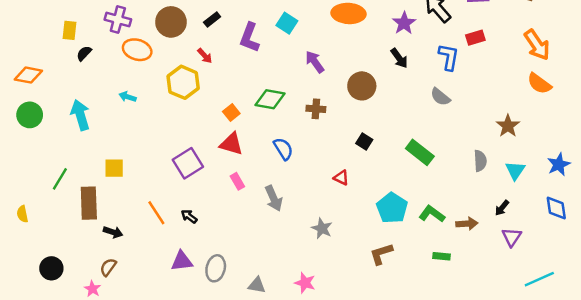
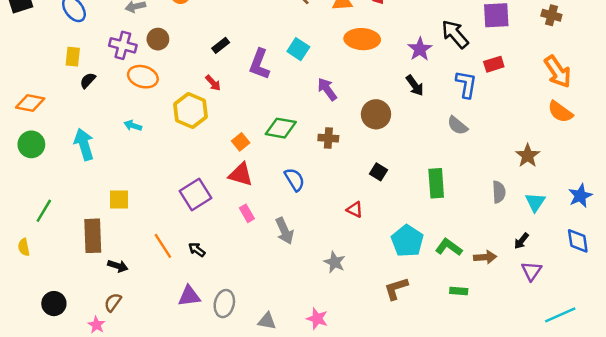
brown circle: (171, 22) -> (158, 39), moved, size x0.7
green rectangle: (420, 152) -> (436, 183), turned 48
green line: (60, 179) -> (44, 211), moved

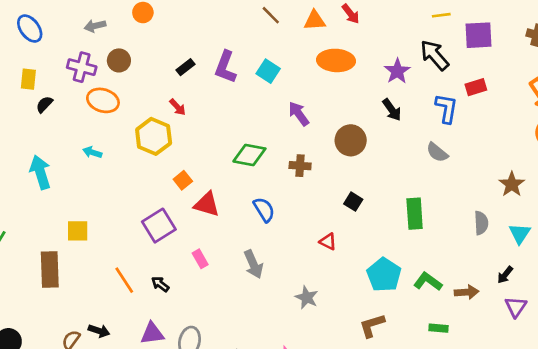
purple L-shape: (259, 64) -> (225, 67), moved
orange square: (241, 142) -> (183, 180), moved
pink rectangle: (247, 213) -> (200, 259), moved
black arrow: (118, 266) -> (99, 331), moved

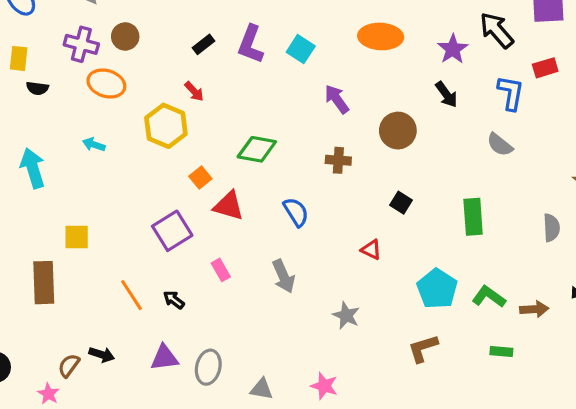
black semicircle: (44, 104) -> (37, 88), turned -126
green diamond: (249, 155) -> (257, 149), moved

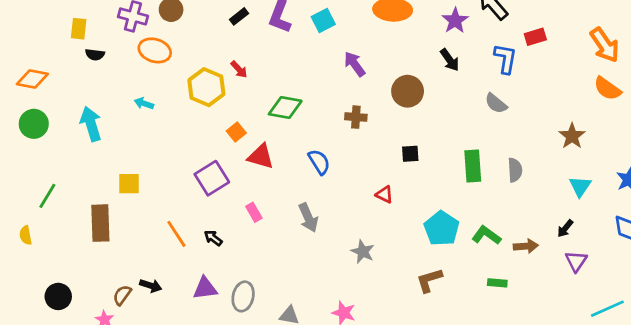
cyan square: (301, 49) -> (323, 21), turned 30
red arrow: (194, 91) -> (239, 69), moved
black square: (401, 203) -> (410, 154), turned -36
gray semicircle: (551, 228) -> (515, 170), moved

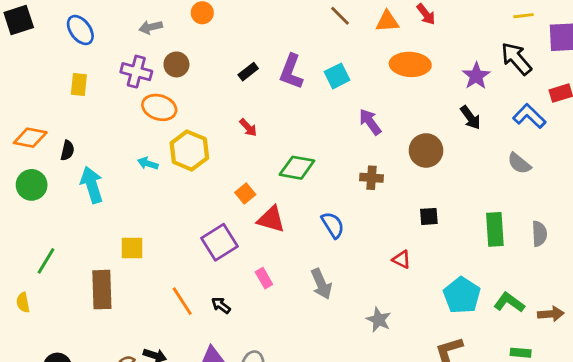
black semicircle: (95, 55) -> (67, 150), moved, turned -84
blue L-shape: (505, 59) -> (529, 116), turned -56
yellow hexagon: (206, 87) -> (189, 150), moved

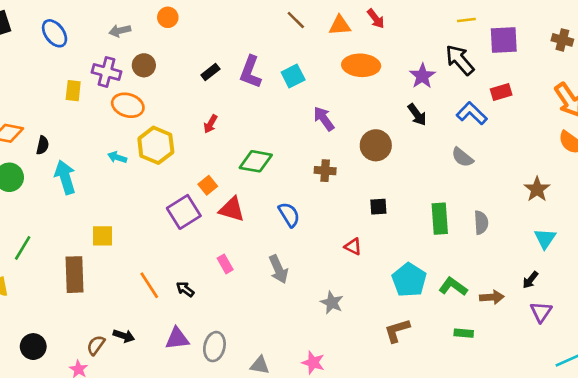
yellow rectangle: (79, 85) -> (73, 91), moved
red arrow: (248, 128) -> (210, 124), turned 72
purple square: (219, 242) -> (184, 212), moved

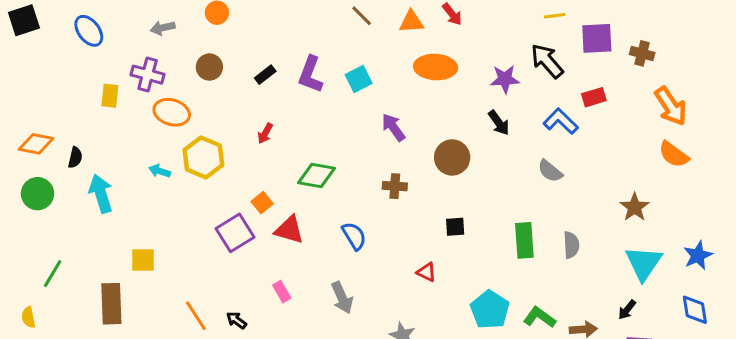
brown cross: (562, 40) -> (642, 53), moved
brown circle: (144, 65) -> (209, 67), moved
purple star: (422, 76) -> (505, 79), turned 30
cyan triangle: (545, 239) -> (644, 263), size x1.5

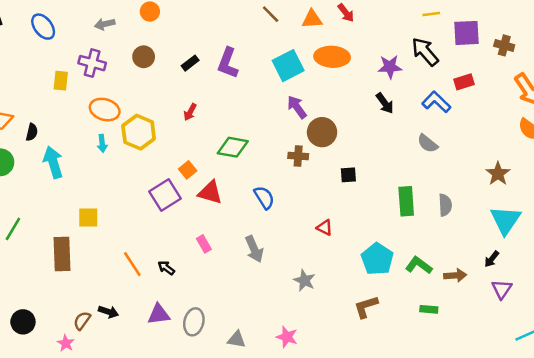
cyan square: (359, 79) -> (288, 66), moved, size x1.4
orange ellipse: (172, 112) -> (105, 110), moved
brown circle: (452, 157) -> (322, 132), moved
cyan arrow: (160, 171) -> (102, 143), turned -114
black square: (455, 227) -> (348, 175), moved

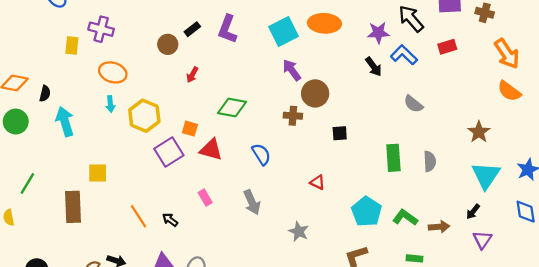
brown circle: (144, 57) -> (168, 44), moved
blue L-shape: (436, 102) -> (404, 55), moved
yellow hexagon: (139, 132) -> (144, 116), moved
orange square: (188, 170) -> (190, 129), turned -35

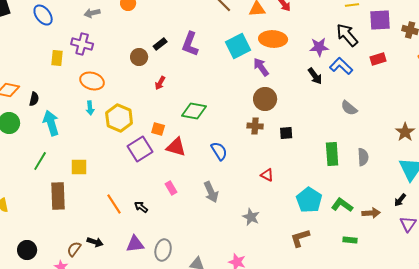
purple arrow: (292, 70) -> (261, 67), moved
brown cross: (293, 116) -> (255, 126), moved
green line: (27, 184) -> (40, 161), moved

